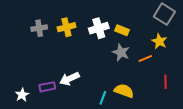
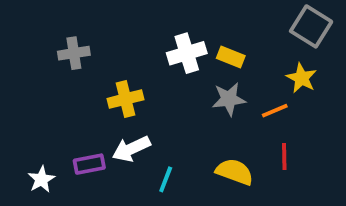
yellow cross: (66, 27) -> (126, 99), moved
gray star: (121, 52) -> (229, 99), turned -30
red line: (165, 82) -> (284, 156), moved
cyan line: (103, 98) -> (166, 179), moved

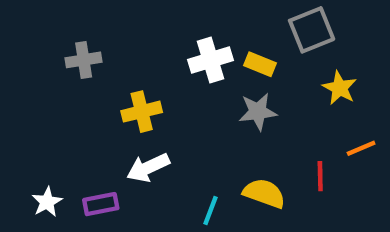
gray square: (311, 26) -> (312, 30), moved, turned 36
orange line: (275, 111) -> (361, 148), moved
purple rectangle: (89, 164) -> (101, 204), moved
cyan line: (166, 179) -> (210, 211), moved

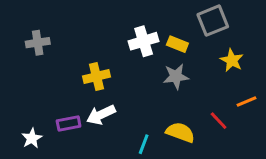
gray cross: (84, 60) -> (38, 43), moved
red line: (320, 176) -> (219, 121), turned -42
purple rectangle: (101, 204) -> (69, 124), moved

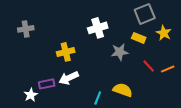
yellow rectangle: (177, 44) -> (139, 38), moved
yellow star: (232, 60) -> (164, 33), moved
red line: (219, 121) -> (149, 66), moved
white star: (32, 138) -> (31, 95), moved

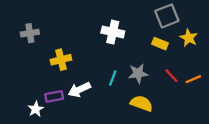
white cross: (98, 28) -> (113, 32), turned 30
yellow cross: (66, 52) -> (61, 60), moved
gray star: (120, 52) -> (138, 73), moved
cyan line: (98, 98) -> (113, 78), moved

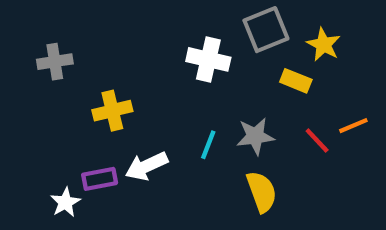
gray square: (167, 16) -> (266, 30), moved
yellow star: (189, 38) -> (324, 45), moved
orange line: (193, 79) -> (353, 126), moved
yellow semicircle: (142, 103) -> (262, 192), turned 50

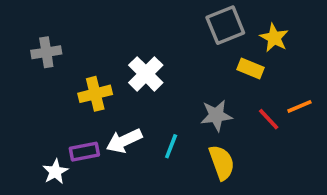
white cross: (208, 59) -> (146, 74), moved, turned 32
cyan line: (208, 145) -> (171, 146), moved

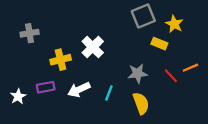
purple rectangle: (84, 152) -> (46, 87), moved
white star: (55, 172) -> (18, 96), moved

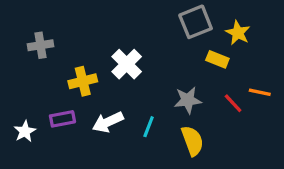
orange line: (190, 68) -> (260, 92), turned 35

